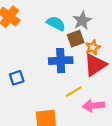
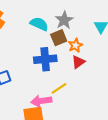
red triangle: (95, 65) -> (78, 62), size x0.6
pink arrow: (93, 106) -> (41, 101), moved

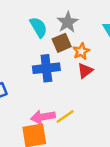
cyan semicircle: (39, 24) -> (39, 27), turned 36
yellow line: (59, 88) -> (65, 116), moved

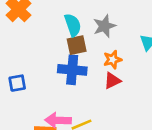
brown square: (62, 43) -> (77, 45), moved

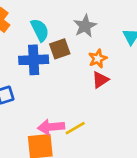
cyan semicircle: (73, 25) -> (40, 30), moved
blue cross: (72, 70) -> (34, 60), moved

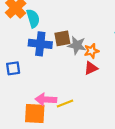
gray star: (85, 26) -> (77, 45), moved, turned 30
cyan semicircle: (40, 30) -> (33, 18), moved

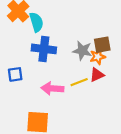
brown square: (62, 38) -> (102, 45), moved
pink arrow: (46, 99) -> (52, 88), moved
yellow line: (65, 103) -> (79, 82), moved

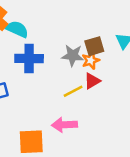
cyan semicircle: (36, 22) -> (17, 29), turned -42
pink arrow: (52, 88) -> (64, 125), moved

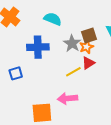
cyan semicircle: (17, 29) -> (53, 19), moved
gray star: (73, 55) -> (72, 43), turned 30

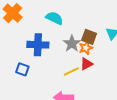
brown square: (89, 36) -> (89, 37), turned 35
blue square: (16, 73) -> (22, 69), moved, turned 32

